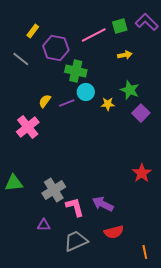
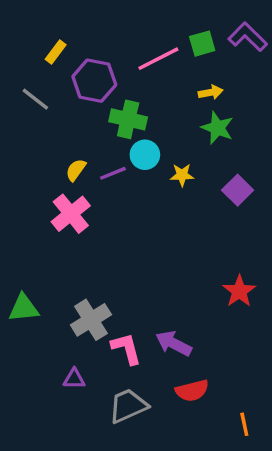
green star: (130, 90) -> (217, 128), moved
pink cross: (28, 127) -> (71, 214), moved

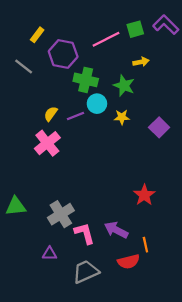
green star: (217, 128) -> (124, 86), moved
red star: (239, 291) -> (144, 195), moved
orange line: (244, 424) -> (145, 245), moved

